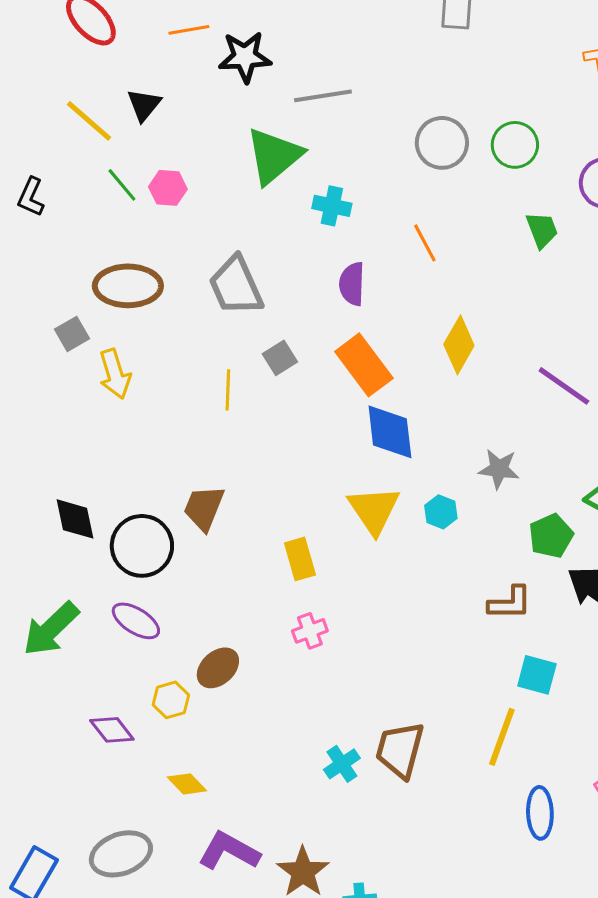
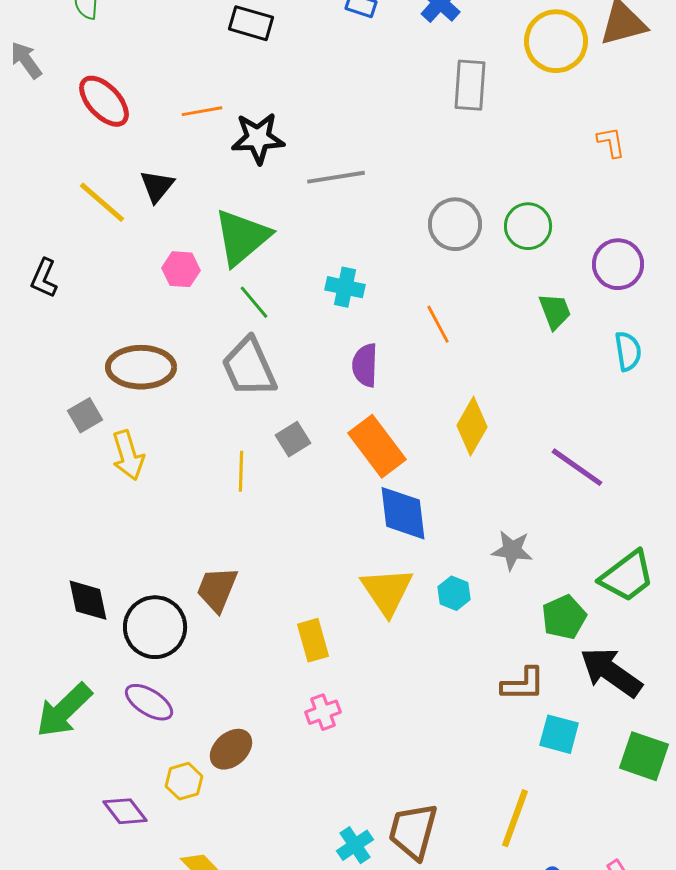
green triangle: (274, 156) -> (242, 237), moved
green line: (122, 185) -> (254, 302), moved
cyan square: (537, 675) -> (559, 734), moved

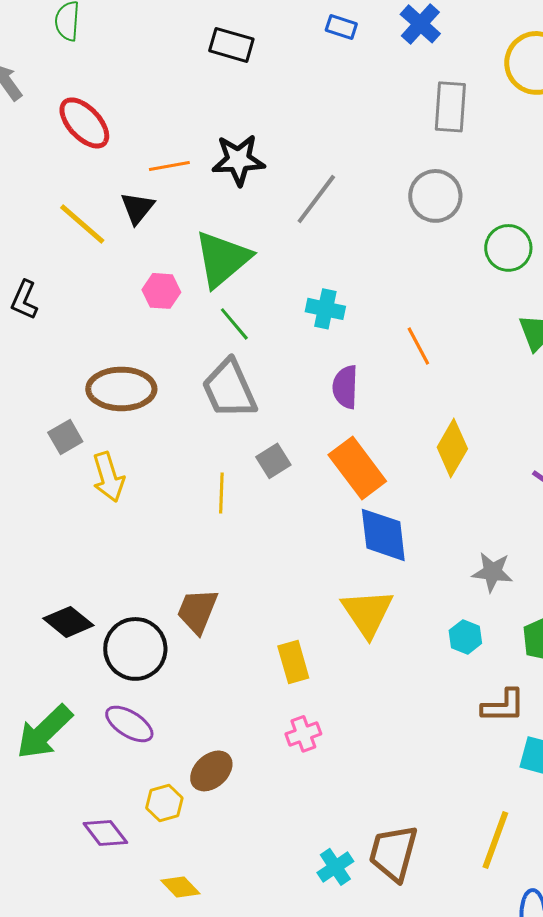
orange line: (202, 111) -> (169, 166), moved
gray line: (336, 177) -> (316, 199), turned -44
gray circle: (455, 224) -> (435, 196), moved
cyan hexagon: (454, 593) -> (465, 637), moved
black diamond: (88, 600) -> (68, 622), turned -39

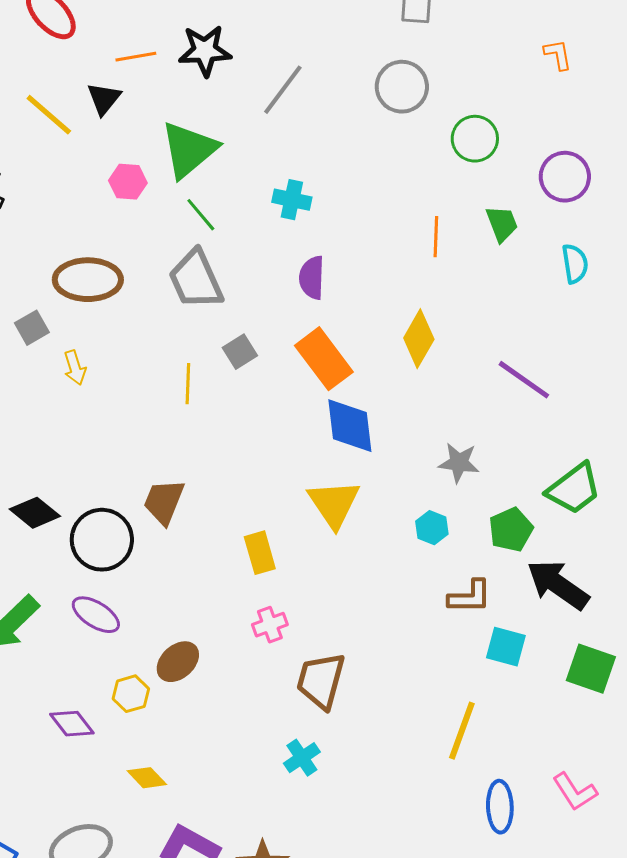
orange line: (418, 346) -> (436, 237), moved, turned 30
yellow arrow: (108, 477) -> (75, 368), size x0.7
brown trapezoid: (393, 853) -> (321, 681), moved

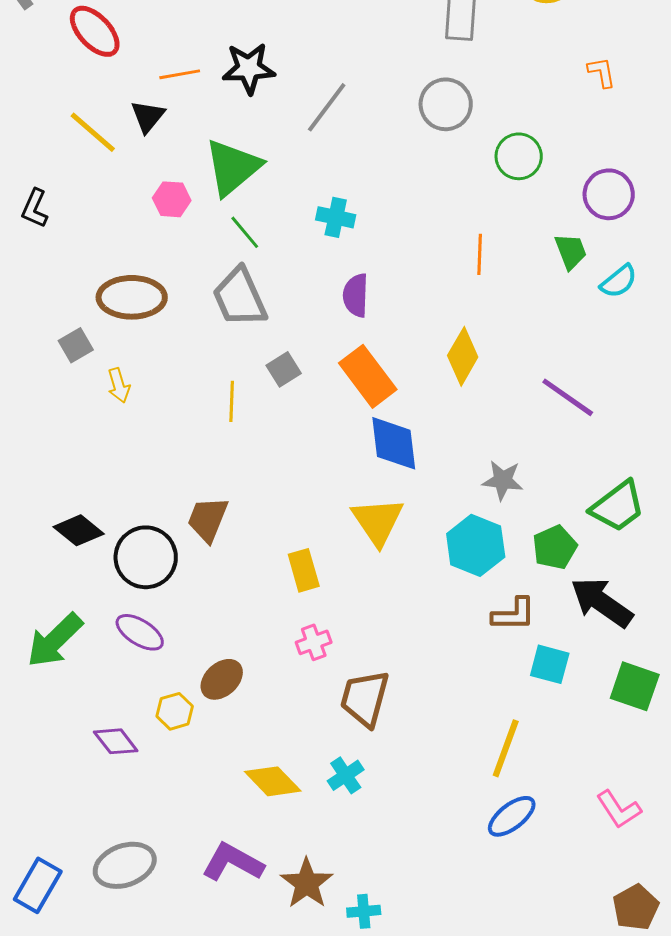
green trapezoid: (502, 224) -> (571, 251), moved
cyan semicircle: (575, 264) -> (619, 281), turned 60
cyan hexagon: (432, 528) -> (476, 545), size x1.8
yellow diamond: (147, 778) -> (273, 781), moved, size x1.4
blue ellipse: (500, 807) -> (512, 816), moved, turned 54

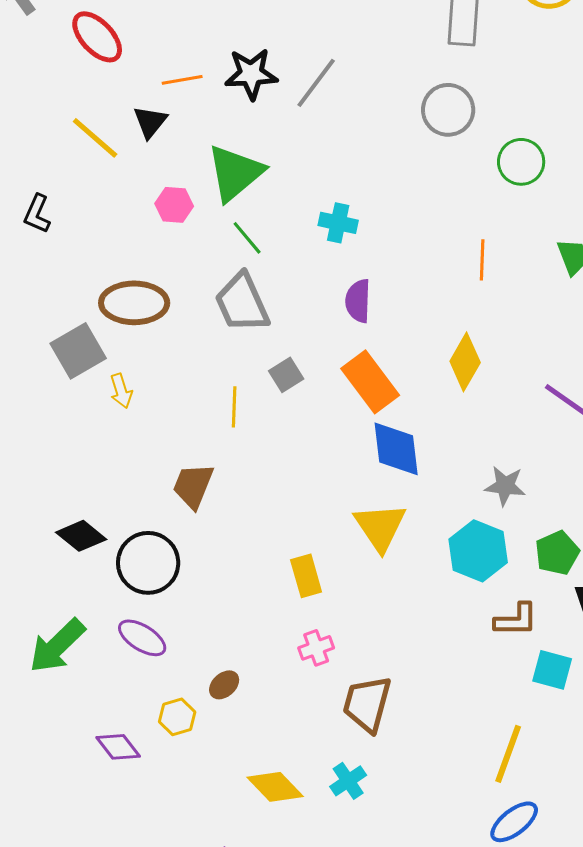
gray line: (327, 107) -> (316, 83), moved
gray square: (76, 345) -> (78, 351), size x1.6
brown trapezoid: (208, 519) -> (193, 486), moved
brown ellipse: (222, 679) -> (224, 685), size x0.7

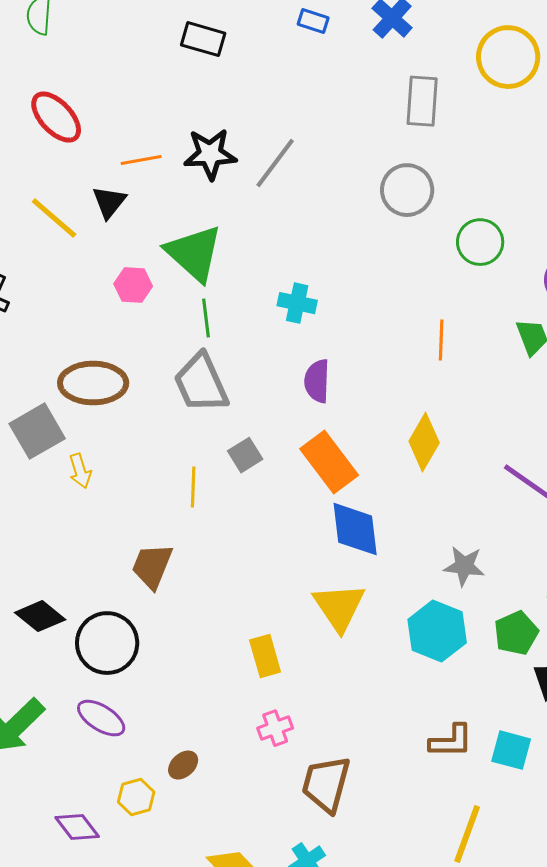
green triangle: (235, 173) -> (194, 253), turned -38
green line: (247, 238) -> (206, 318), turned 33
brown L-shape: (516, 620) -> (451, 741), moved

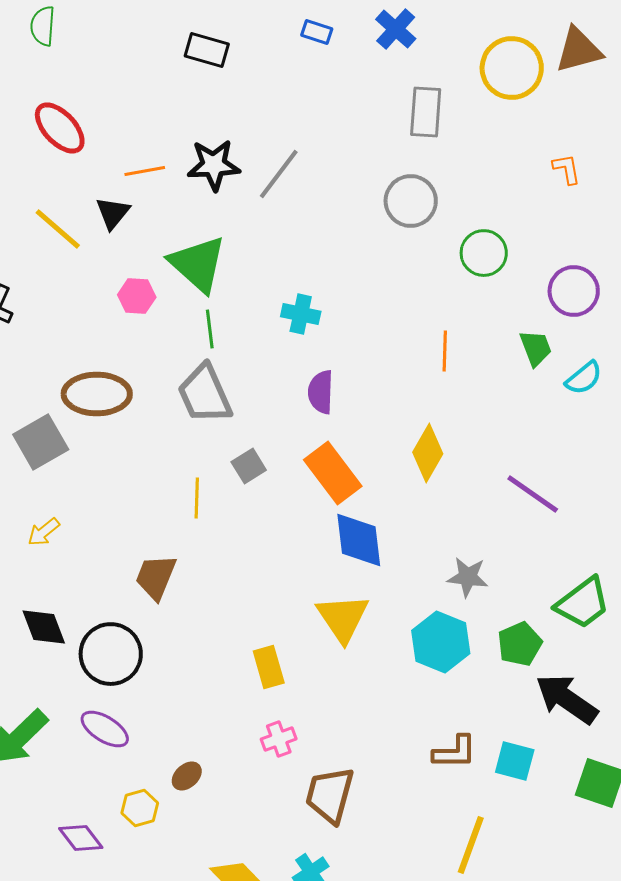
yellow arrow: (80, 471) -> (44, 532), moved, turned 68
black diamond: (40, 616) -> (44, 627), turned 30

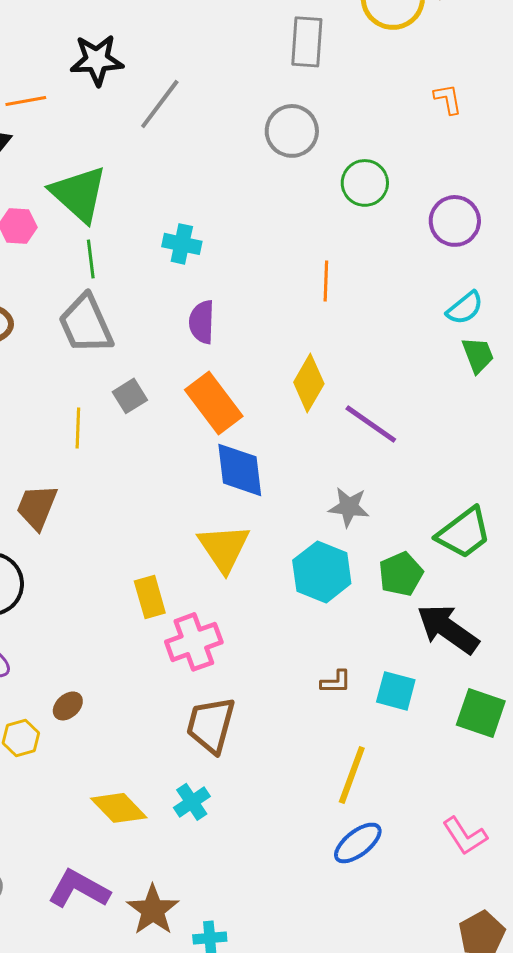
black star: (214, 165) -> (97, 60), moved
green trapezoid: (536, 348) -> (478, 355), moved
purple line: (533, 494) -> (371, 424), moved
pink cross: (279, 739) -> (194, 642), moved, size x1.6
brown L-shape: (455, 752) -> (336, 682), size x0.7

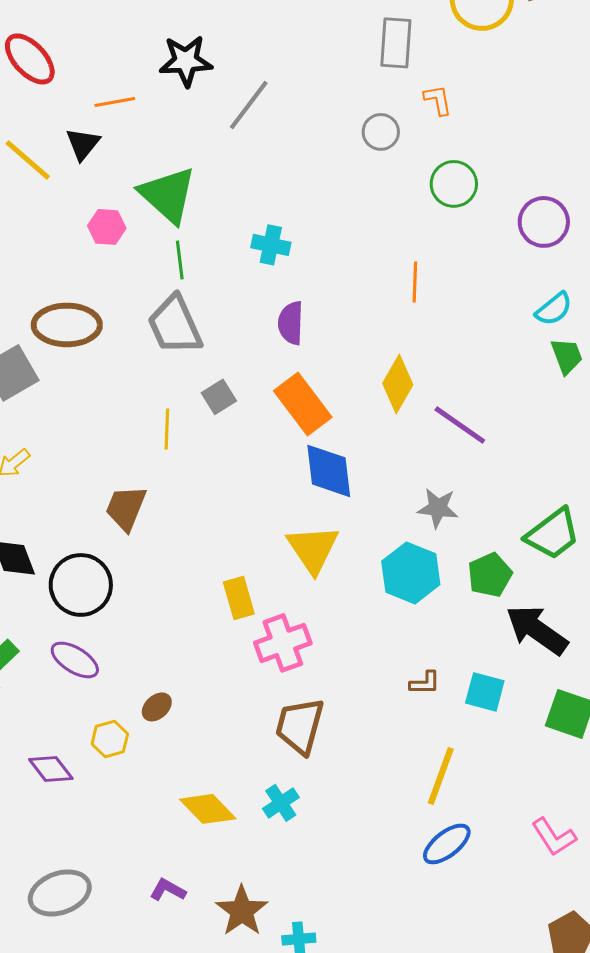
orange L-shape: (448, 99) -> (438, 100), moved
gray circle: (292, 131) -> (381, 132), size x0.7
purple L-shape: (79, 889) -> (168, 890), size x0.6

